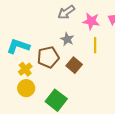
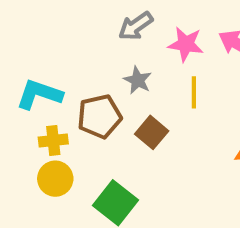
yellow cross: (25, 69) -> (53, 140), turned 32

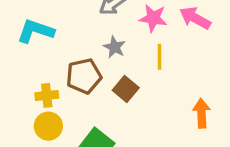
cyan L-shape: (39, 94) -> (35, 31), moved

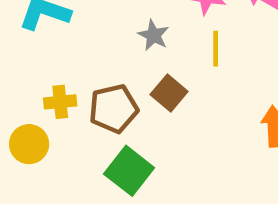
brown pentagon: (84, 76) -> (113, 109), moved
yellow circle: (48, 126) -> (29, 144), moved

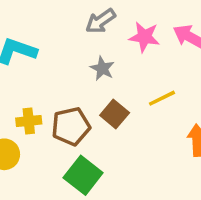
yellow line: (216, 49) -> (162, 98), moved, turned 64

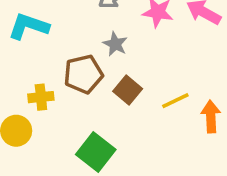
yellow line: (162, 98) -> (175, 101), moved
brown pentagon: (71, 126) -> (83, 74), moved

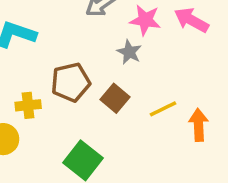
gray star: (115, 44) -> (129, 52), moved

